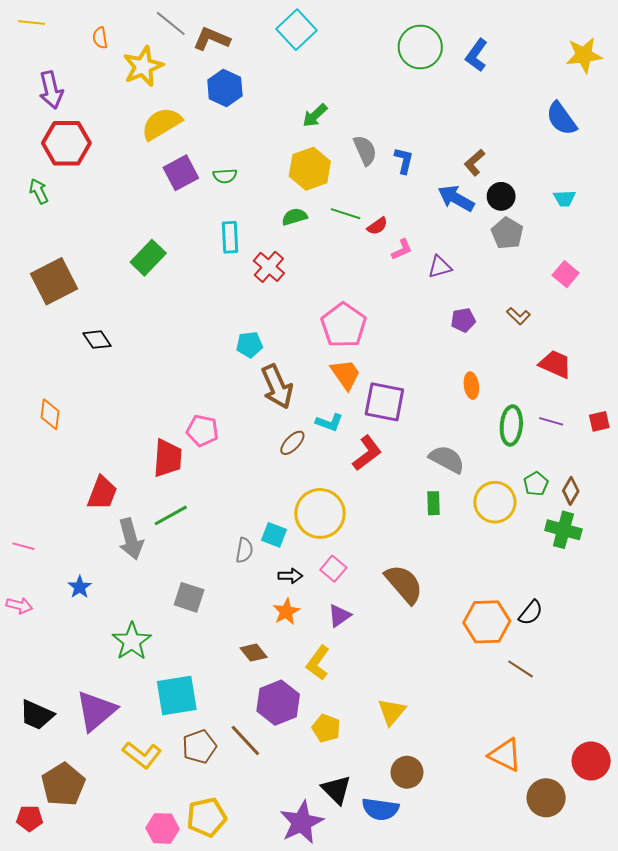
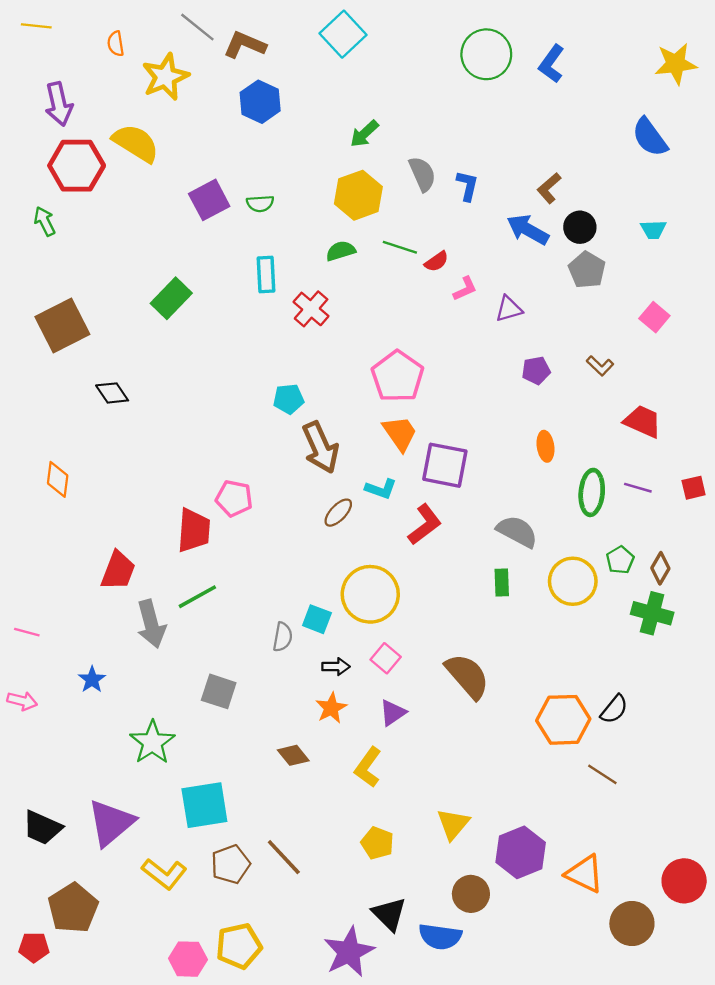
yellow semicircle: (161, 124) -> (136, 143), moved, turned 63
purple hexagon: (278, 703) -> (521, 852), moved

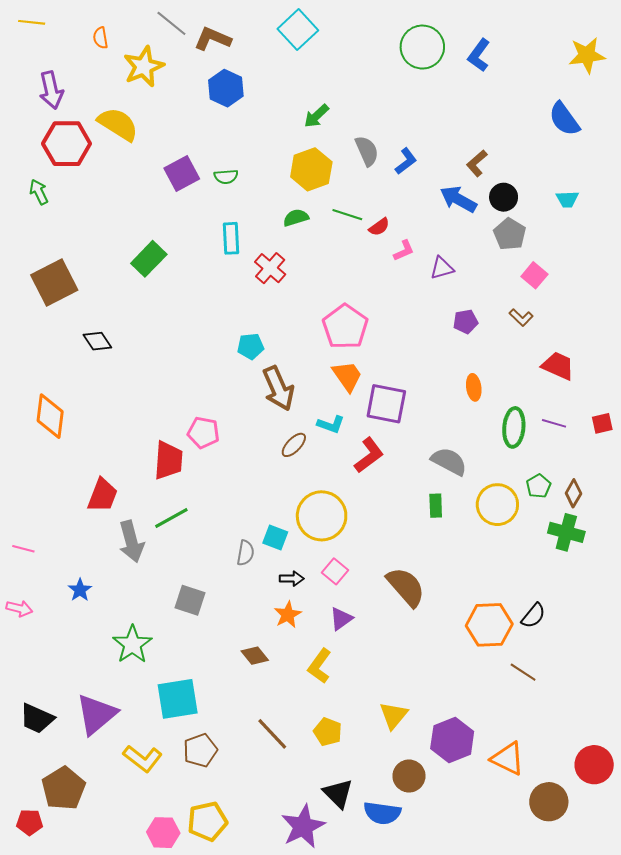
blue L-shape: (467, 186) -> (406, 161), turned 40
pink square: (654, 317) -> (534, 275), moved
orange diamond: (58, 479) -> (50, 416), size x1.4
brown line: (284, 857) -> (272, 734), moved

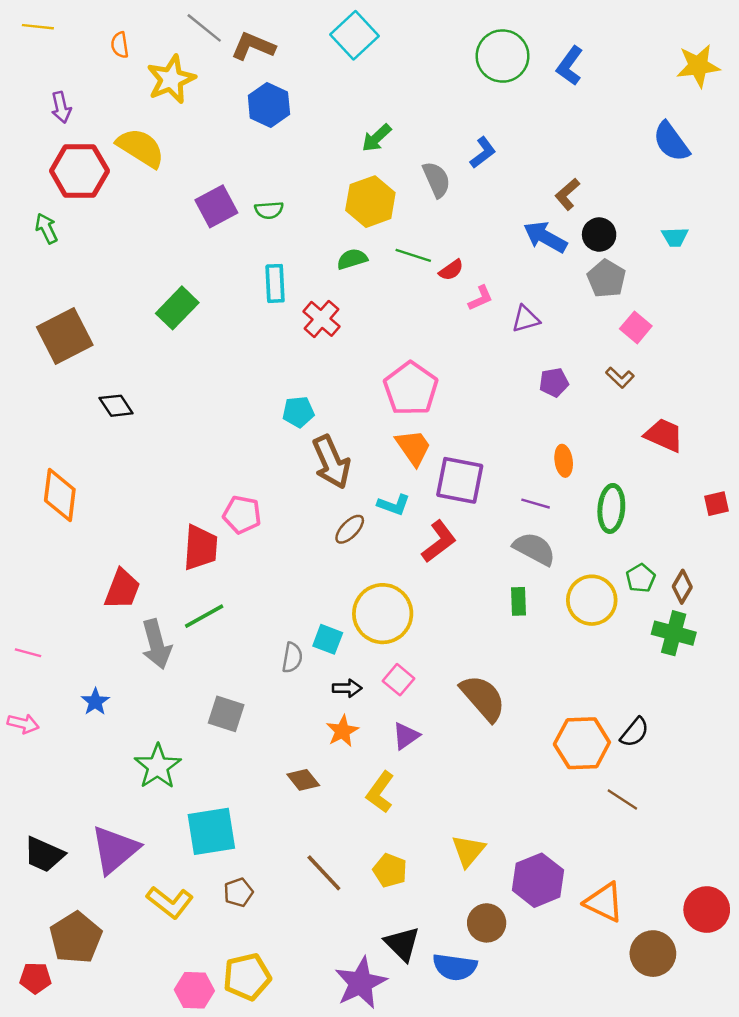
purple arrow: (51, 90) -> (61, 107), size x0.7
blue L-shape: (406, 161) -> (483, 153), moved
purple line: (554, 423) -> (536, 504), moved
brown pentagon: (200, 750) -> (238, 892), size x0.7

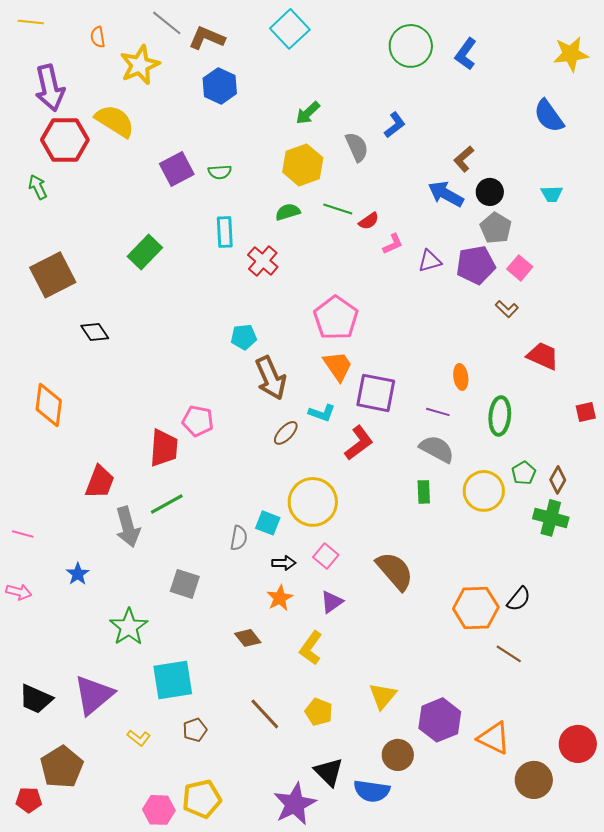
purple arrow: (61, 107) -> (50, 88), size x1.8
purple pentagon: (554, 383) -> (476, 265), moved, size x1.6
yellow L-shape: (170, 902) -> (139, 738), size x0.6

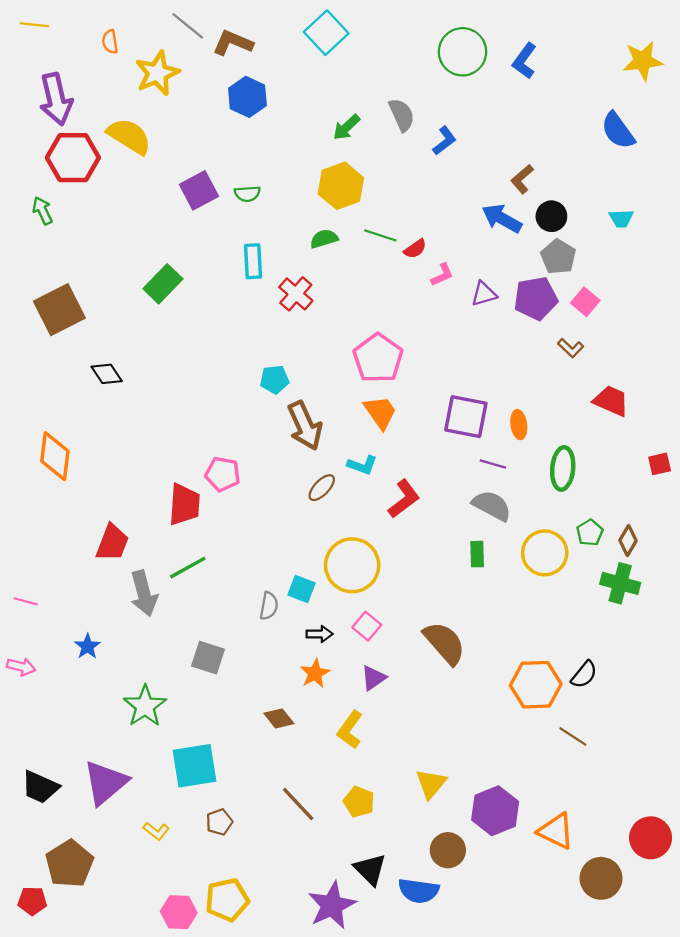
gray semicircle: (357, 147) -> (402, 115), moved
purple square: (376, 393) -> (466, 417), moved

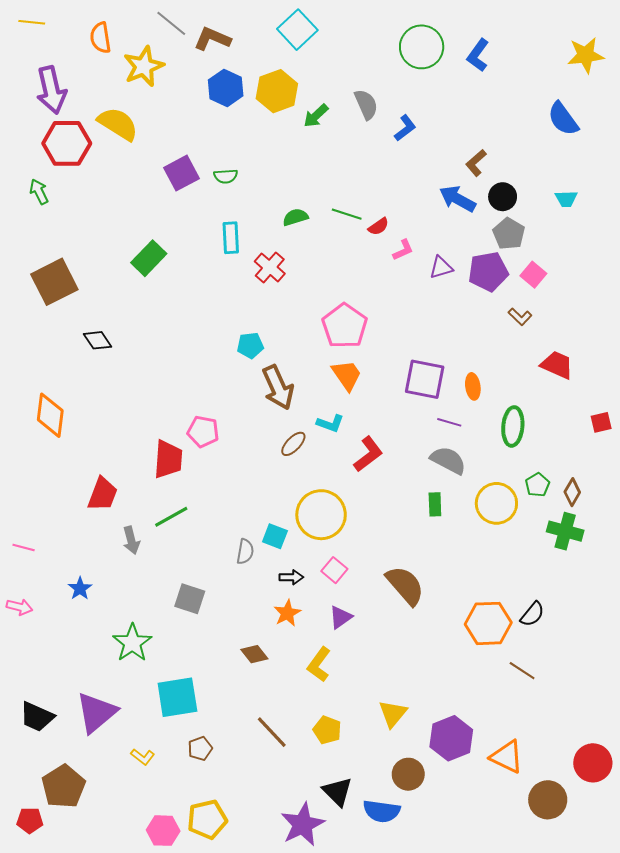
orange semicircle: (110, 42) -> (101, 38), size x1.4
yellow hexagon: (341, 186) -> (277, 91), moved
gray arrow: (144, 593) -> (131, 540), size x0.7

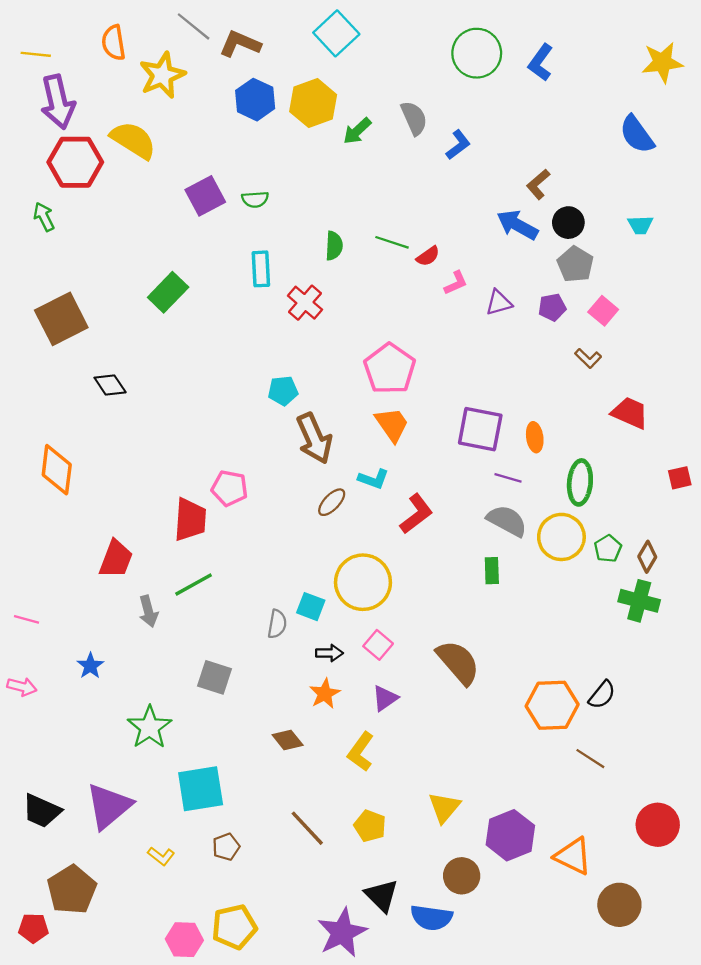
yellow line: (32, 22) -> (36, 54), moved
green semicircle: (295, 217) -> (334, 246), turned 110
purple pentagon: (488, 272) -> (552, 307), size x0.6
yellow circle: (496, 503) -> (561, 537), moved
red circle: (593, 763) -> (658, 825), moved

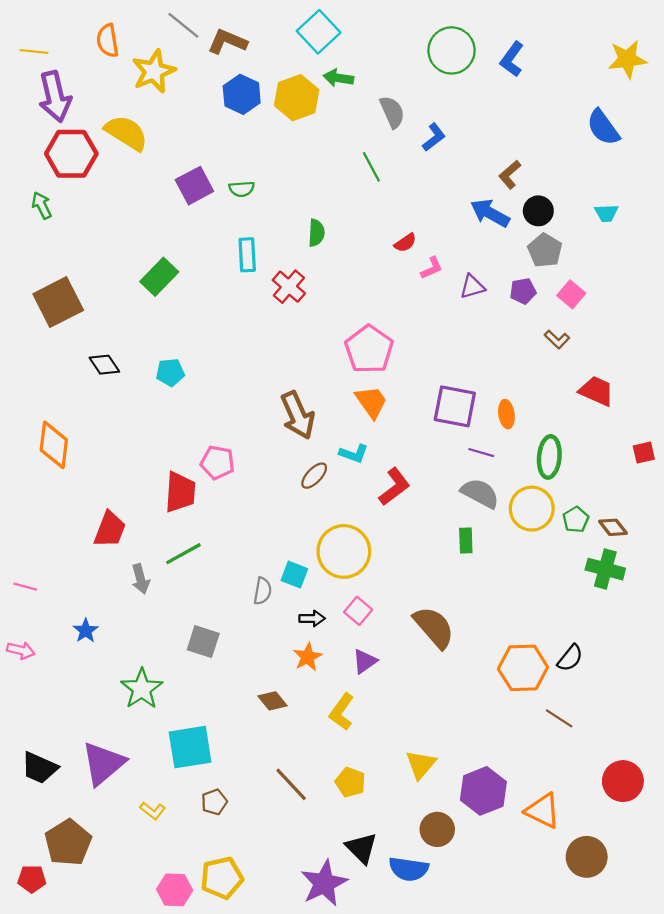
green arrow: (357, 131) -> (338, 78), moved, turned 52
green line: (392, 242) -> (371, 167), moved, turned 44
cyan pentagon: (283, 391) -> (170, 372), moved
brown diamond: (647, 557) -> (613, 527), turned -68

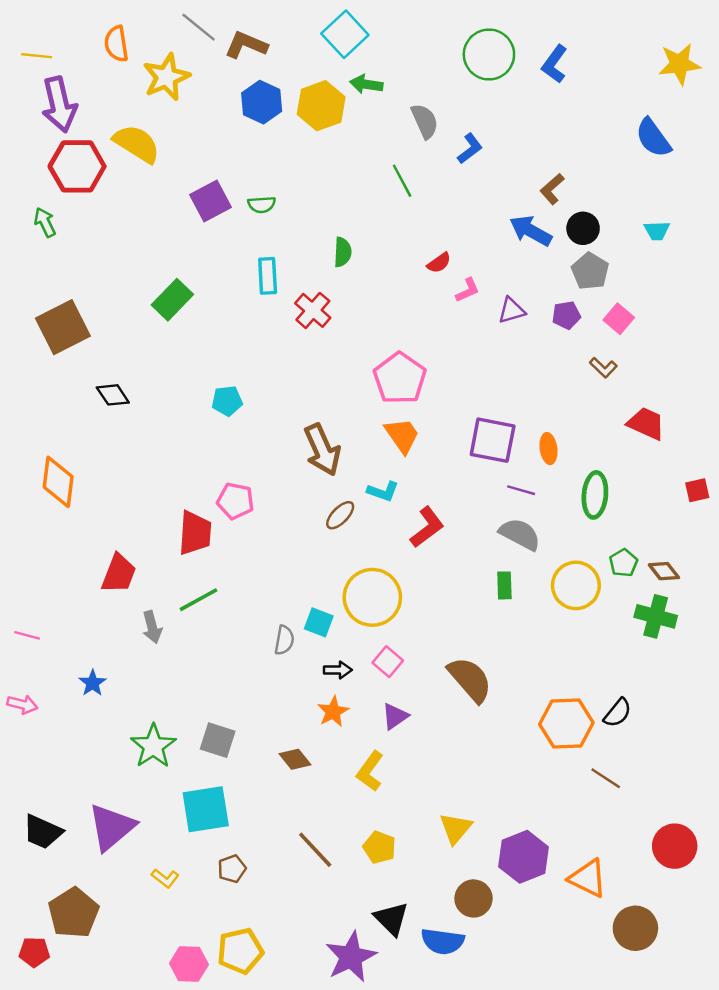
cyan pentagon: (170, 372) -> (227, 401), moved
yellow circle: (532, 509) -> (576, 585), moved
gray square: (203, 642) -> (218, 740), moved

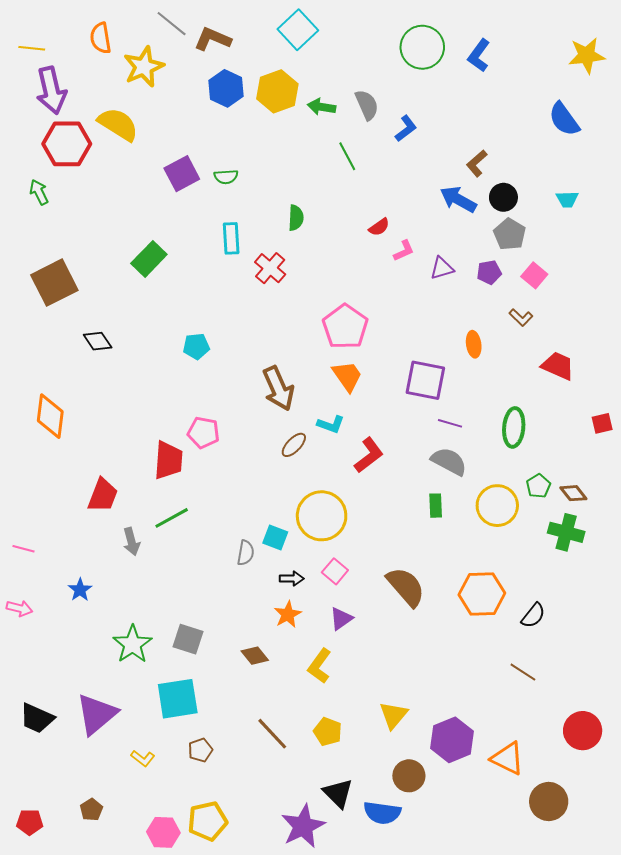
green arrow: (366, 84) -> (322, 107), moved
orange ellipse: (548, 449) -> (474, 344), moved
orange hexagon: (566, 724) -> (482, 594), moved
brown pentagon: (74, 913) -> (91, 810), moved, size x0.5

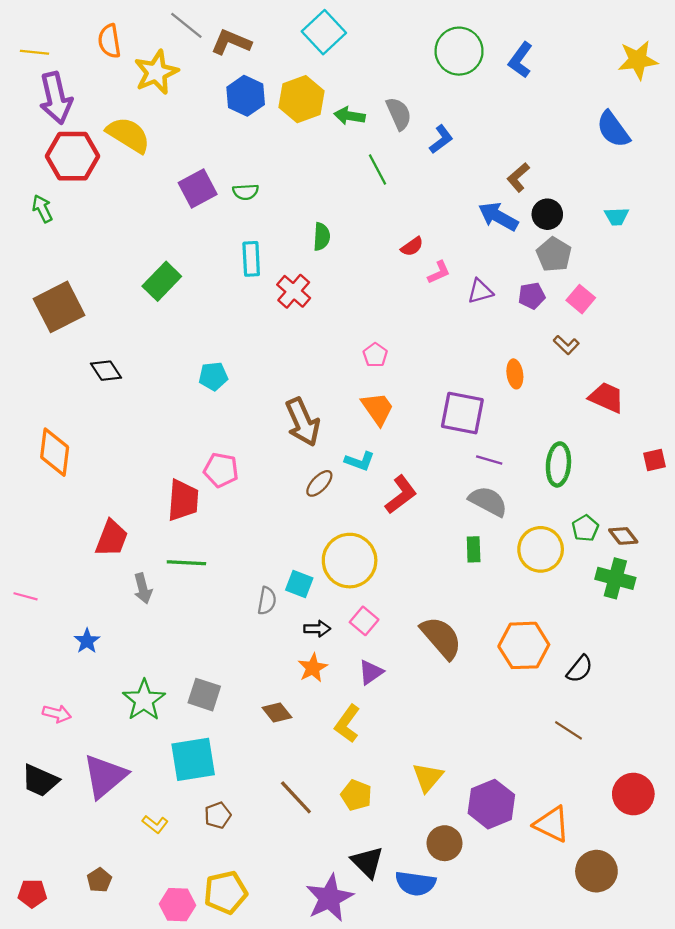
pink pentagon: (345, 327) -> (375, 355), size x0.5
green line: (172, 518) -> (186, 563), turned 32
pink arrow: (19, 608) -> (57, 714), moved

